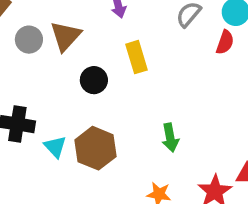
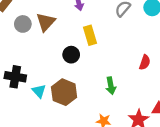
red semicircle: (225, 42) -> (145, 62), moved
black circle: (94, 80) -> (71, 55), moved

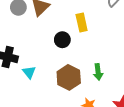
brown hexagon: (64, 92) -> (69, 77), moved

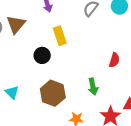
green arrow: (98, 72) -> (93, 87), moved

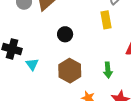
yellow rectangle: (60, 36) -> (106, 20), moved

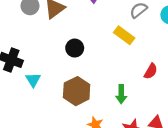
yellow rectangle: (106, 20) -> (124, 35), turned -48

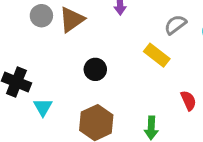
red semicircle: (151, 71) -> (188, 101), turned -56

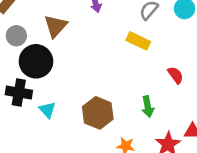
gray circle: (41, 16) -> (16, 36), moved
black circle: (95, 69) -> (36, 61), moved, size x1.6

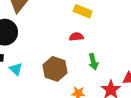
red semicircle: (175, 75) -> (76, 37), moved, turned -56

